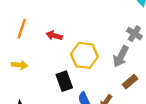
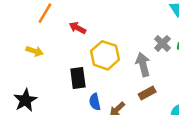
gray arrow: (121, 56) -> (143, 64), turned 125

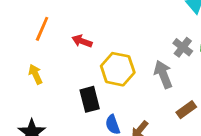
yellow arrow: (35, 51) -> (35, 74), turned -126
brown rectangle: (147, 93) -> (186, 110), moved

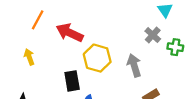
red arrow: (82, 41) -> (70, 33), size x1.6
gray cross: (183, 47) -> (153, 35), moved

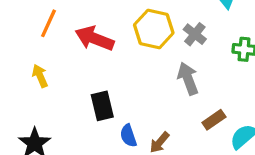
gray cross: (153, 35) -> (195, 34), moved
yellow hexagon: (97, 58) -> (154, 29), moved

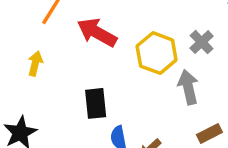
yellow hexagon: (154, 29) -> (157, 53), moved
yellow arrow: (40, 76) -> (35, 64), turned 30

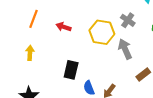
red arrow: (97, 32) -> (64, 27), size x0.6
black rectangle: (96, 103) -> (71, 70), turned 30

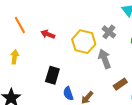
orange line: (33, 19) -> (20, 25), turned -54

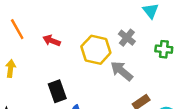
gray arrow: (105, 59) -> (122, 71), turned -30
black rectangle: (52, 75) -> (57, 91), turned -36

